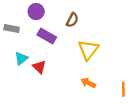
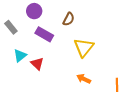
gray rectangle: (12, 29) -> (11, 27), turned 40

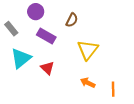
cyan triangle: (20, 56) -> (21, 58), size x1.5
red triangle: (37, 64) -> (47, 68), moved
orange line: (117, 85) -> (113, 89), moved

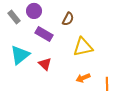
gray rectangle: (11, 29) -> (14, 17), moved
yellow triangle: (88, 50) -> (83, 47), turned 40
orange arrow: (88, 83) -> (83, 78), turned -48

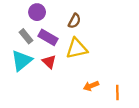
gray rectangle: (14, 17) -> (26, 36), moved
yellow triangle: (83, 47) -> (77, 48), moved
red triangle: (45, 64) -> (49, 62), moved

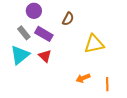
yellow triangle: (77, 48) -> (94, 44), moved

